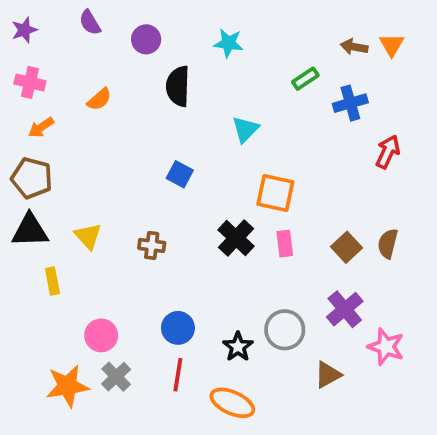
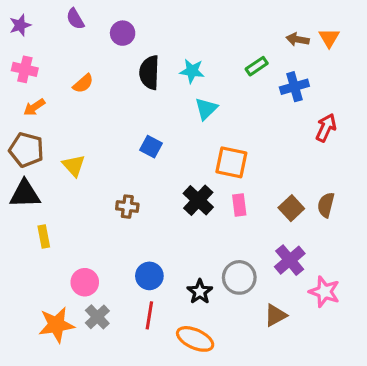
cyan star: (229, 43) -> (192, 71), moved
yellow triangle: (88, 236) -> (74, 166), moved

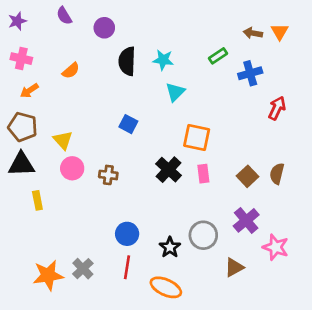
pink circle: (85, 282) -> (72, 168), moved

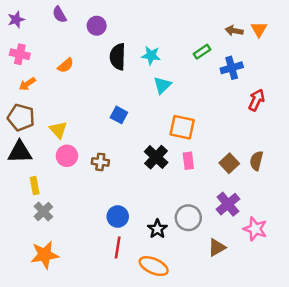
gray cross: (83, 269) -> (43, 212), moved

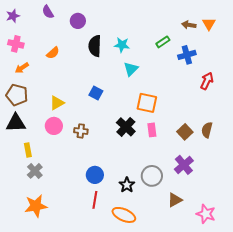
yellow triangle: (58, 130) -> (57, 103), moved, turned 42
pink star: (255, 229) -> (206, 214), moved

